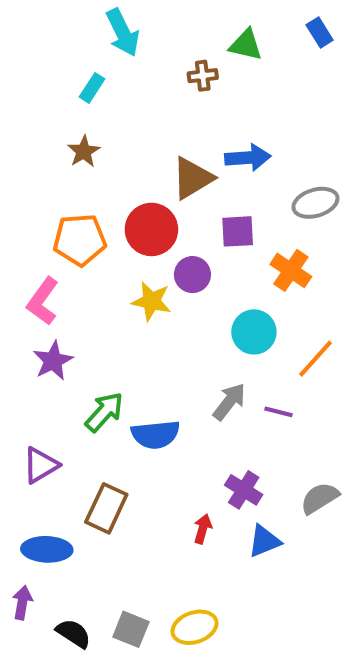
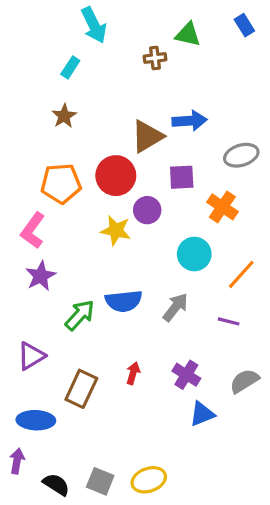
purple line: (279, 412) -> (229, 321), moved
blue semicircle: (156, 435) -> (124, 301), moved
red arrow: (203, 529) -> (133, 373), moved

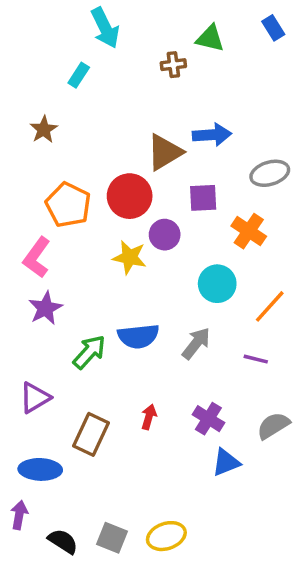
brown star: (64, 116) -> (44, 129), moved
orange pentagon: (61, 183) -> (68, 205), turned 30

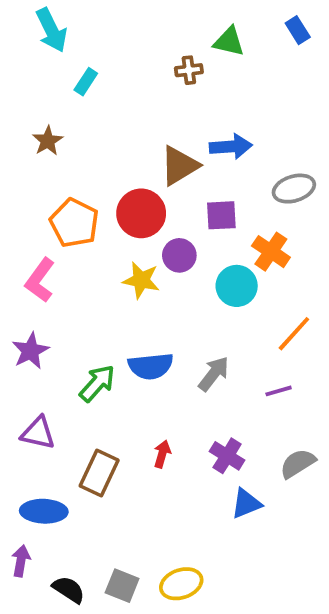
cyan arrow: (105, 28) -> (51, 30), moved
cyan circle: (217, 284) -> (237, 286), moved
purple star: (45, 308) -> (30, 351), moved
purple line: (256, 359) -> (279, 391), turned -30
purple triangle: (35, 398) -> (38, 433), turned 44

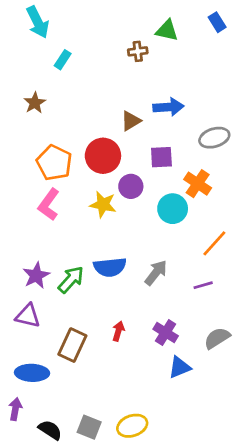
brown triangle: (179, 166) -> (131, 121), size x0.7
pink L-shape: (40, 280) -> (49, 204), moved
purple star: (30, 351) -> (36, 275), moved

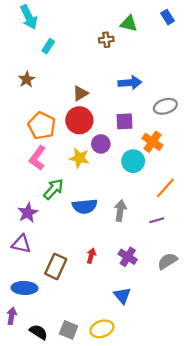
brown triangle: (131, 121) -> (80, 93), moved
gray arrow: (156, 273) -> (120, 211), turned -30
green arrow: (71, 280) -> (54, 189), moved
blue triangle: (180, 367) -> (122, 295), moved, turned -48

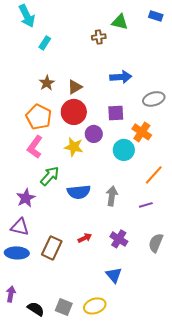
blue rectangle: (167, 17) -> (156, 16), turned -40
brown star: (27, 79) -> (47, 83), moved
red arrow: (91, 256) -> (85, 238), turned 48
gray semicircle: (167, 261) -> (156, 243), turned -36
blue ellipse: (25, 288) -> (17, 253), moved

